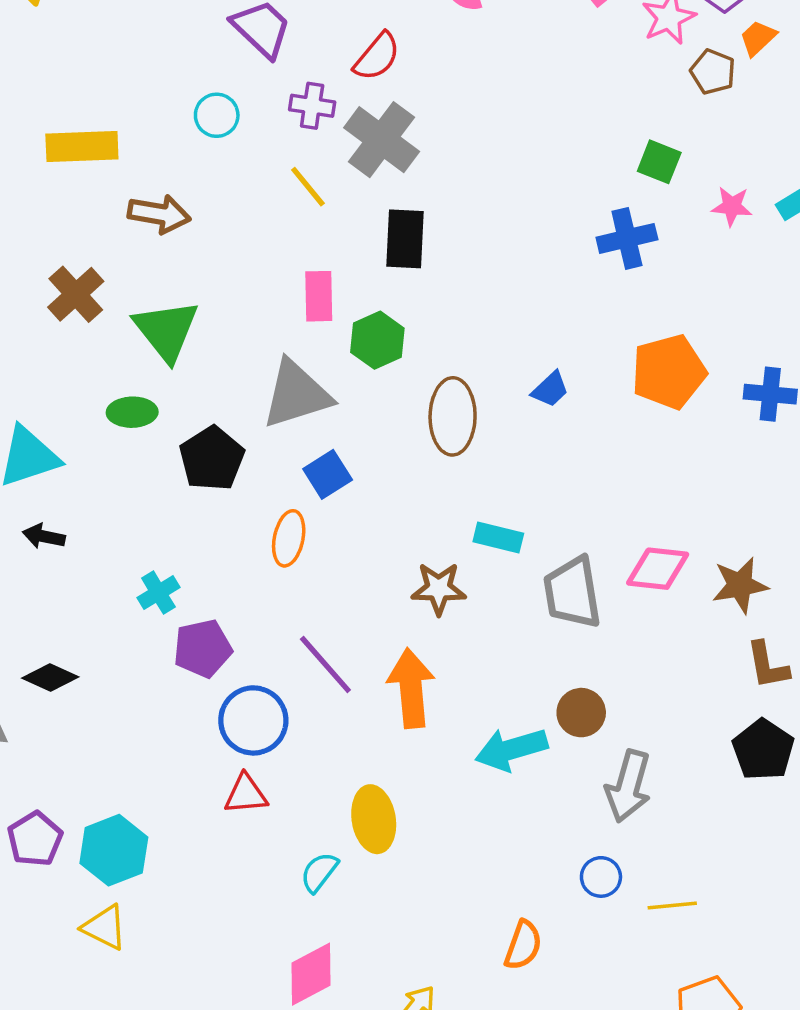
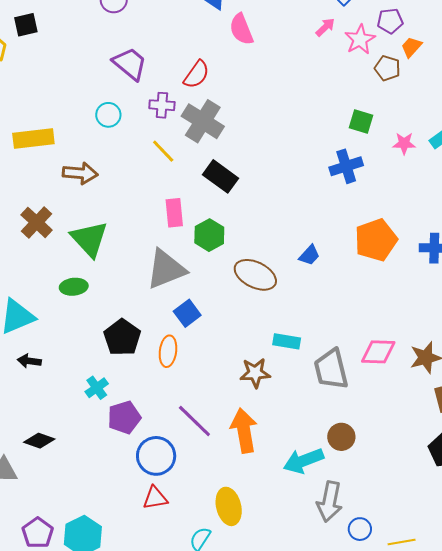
black rectangle: (405, 239) -> (220, 176), turned -52
brown ellipse: (453, 416) -> (255, 275), turned -60
black pentagon: (212, 459) -> (122, 337), moved
gray arrow: (628, 786) -> (330, 501), moved

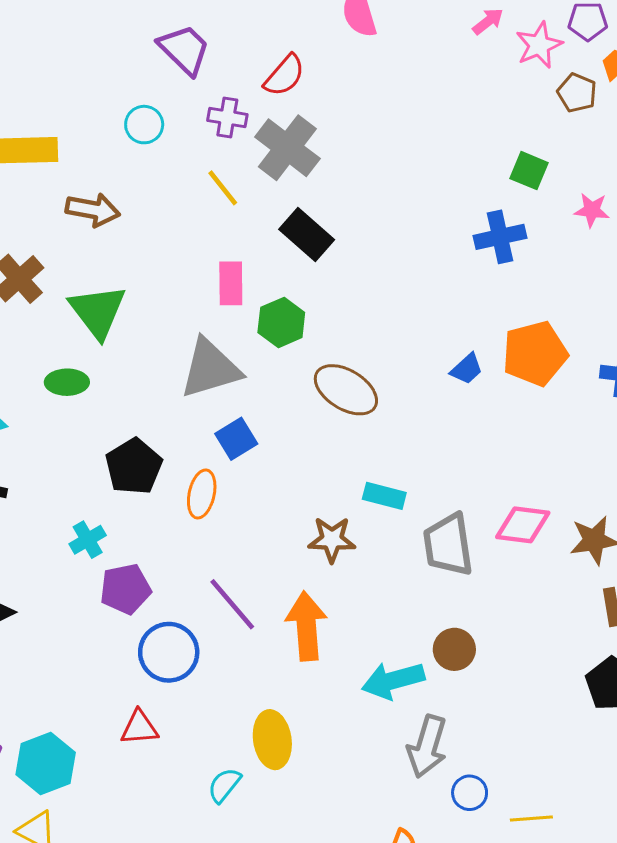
blue trapezoid: (309, 255) -> (467, 369), moved
red triangle: (155, 498) -> (139, 728), moved

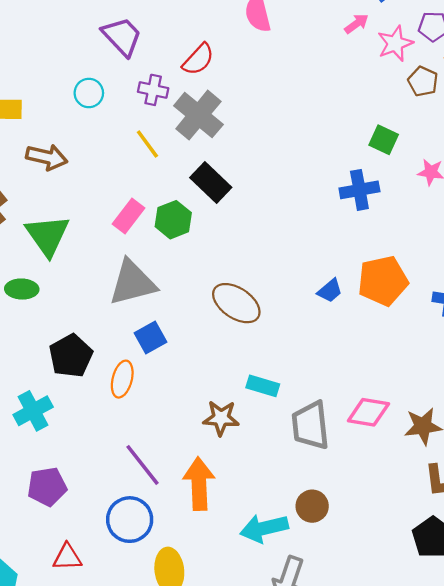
pink rectangle: (231, 283) -> (129, 216), moved, turned 36
green hexagon: (281, 322) -> (173, 220), moved
cyan cross: (88, 540) -> (33, 411), size x1.4
purple pentagon: (125, 589) -> (47, 487), moved
blue circle: (169, 652) -> (130, 520), moved

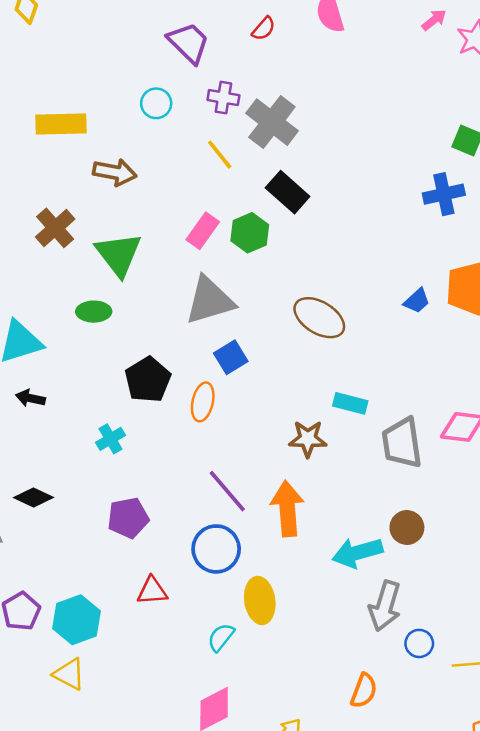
red semicircle: (198, 59) -> (264, 29), moved, size x0.7
cyan cross: (33, 411) -> (110, 439), size x0.7

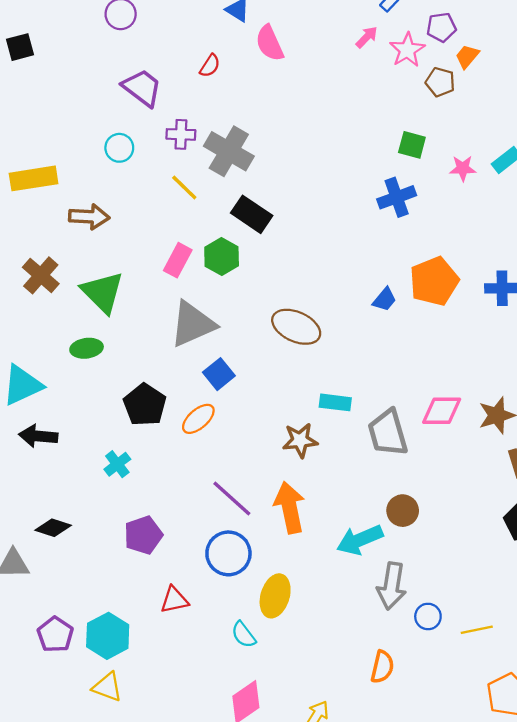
black arrow: (30, 398) -> (38, 436), size x1.4
orange ellipse: (203, 402) -> (198, 419), turned 44
yellow ellipse: (260, 600) -> (275, 596), turned 33
cyan semicircle: (221, 637) -> (244, 635), turned -68

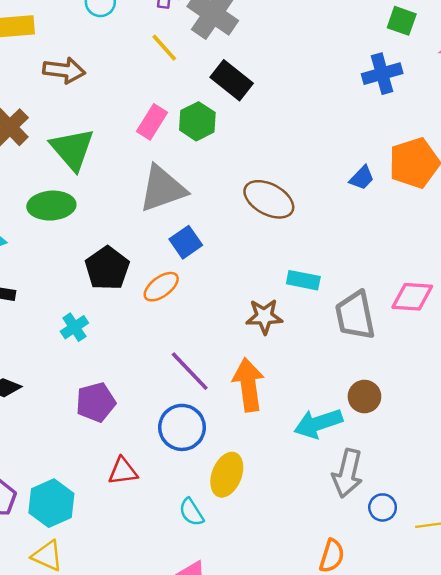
green ellipse: (87, 348) -> (51, 206), size x1.4

